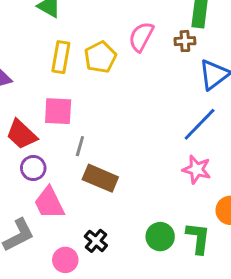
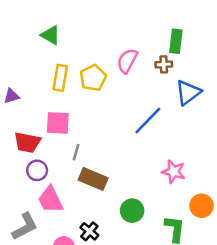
blue line: (200, 124) -> (148, 120), moved
red trapezoid: (22, 134) -> (27, 142), turned -32
green circle: (160, 237) -> (132, 211), moved

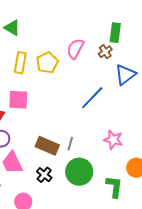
brown cross: (164, 64) -> (105, 52), turned -32
gray line: (76, 152) -> (70, 144), moved
green circle: (132, 211) -> (79, 172), size x1.4
black cross: (89, 231) -> (44, 175), moved

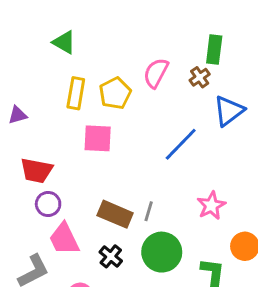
pink square: (18, 100) -> (98, 138), moved
pink star: (113, 140) -> (211, 205), turned 30

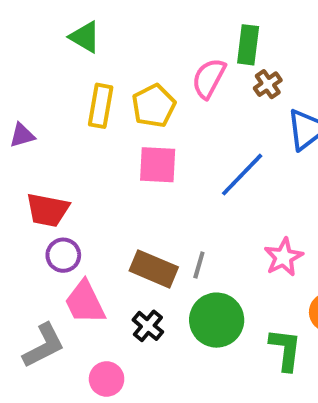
green rectangle: (214, 50) -> (248, 45), moved
pink square: (98, 138) -> (158, 165), moved

